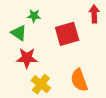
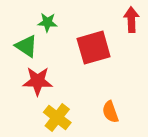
orange semicircle: (79, 80) -> (110, 112), size x0.7

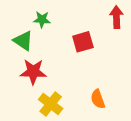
red square: (94, 48) -> (83, 42), size x0.7

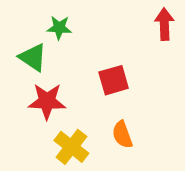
red square: (83, 42) -> (114, 80), moved
orange semicircle: (98, 99) -> (122, 135), moved

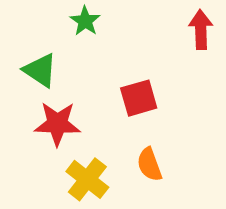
green star: (59, 28) -> (85, 21), moved, turned 30

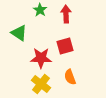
red arrow: (201, 30) -> (66, 14), moved
red star: (57, 124) -> (41, 58), moved

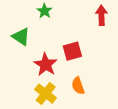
red arrow: (66, 14) -> (101, 15), moved
red star: (41, 58) -> (46, 65), turned 30

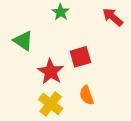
green star: (44, 11) -> (61, 12), moved
red arrow: (101, 15) -> (113, 17), turned -48

